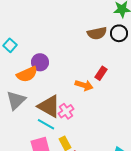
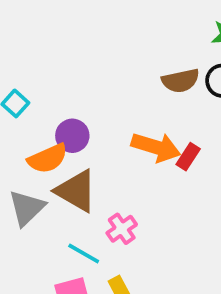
orange arrow: (84, 85) -> (156, 147), moved, size x1.4
brown triangle: (49, 106) -> (76, 191), moved

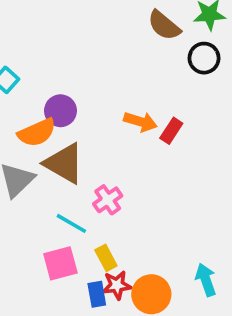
brown semicircle: (181, 81) -> (164, 25), moved, turned 52
orange arrow: (156, 147) -> (140, 122), size x0.7

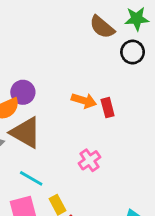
red rectangle: (171, 131) -> (108, 108), turned -48
pink cross: (108, 200) -> (90, 160), moved

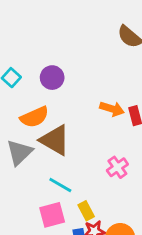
purple circle: (23, 92) -> (52, 78), moved

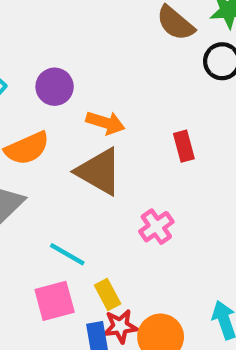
orange arrow: (112, 109) -> (105, 123), moved
brown triangle: (55, 140) -> (99, 172), moved

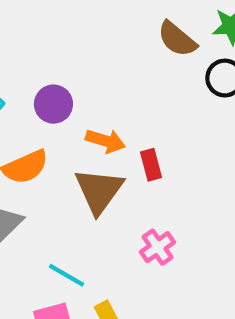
red rectangle: (184, 146) -> (151, 165), moved
brown triangle: (99, 172) -> (99, 191), turned 36

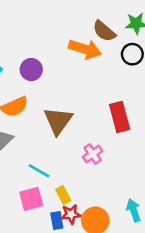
orange arrow: (106, 141) -> (85, 49), moved, size x1.4
red rectangle: (151, 165) -> (120, 117), moved, size x1.6

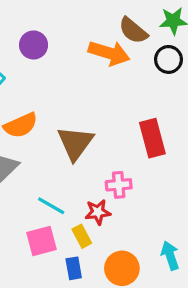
purple circle: (31, 70) -> (34, 45), moved
pink cross: (93, 154) -> (119, 185), turned 30
red star: (71, 214) -> (98, 212), moved

